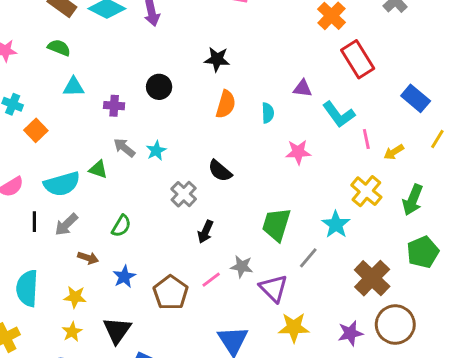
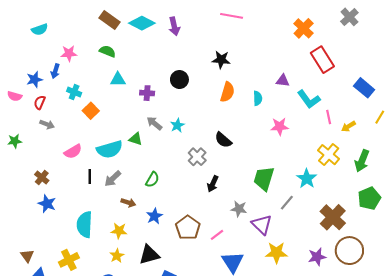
pink line: (211, 280) -> (217, 235), moved
black triangle: (117, 330) -> (149, 255), turned 40

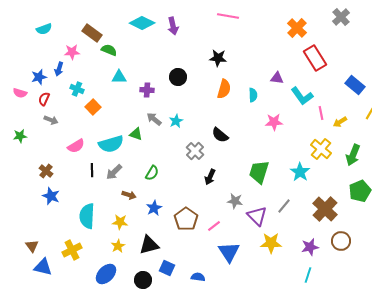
brown rectangle: (110, 20) -> (92, 33), moved
gray line: (287, 203) -> (284, 206), moved
brown circle: (349, 251) -> (341, 241), size x0.7

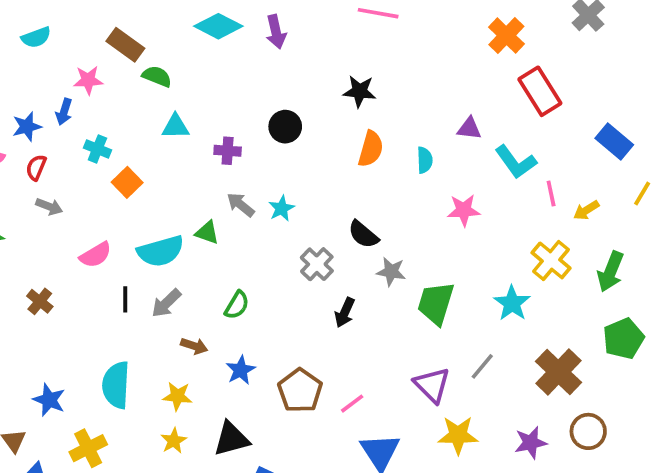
blue star: (51, 196) -> (49, 400), moved
gray star: (235, 201) -> (391, 272), moved

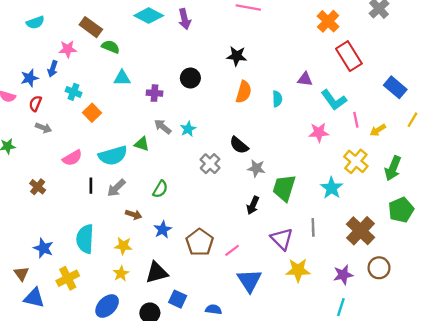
pink star: (464, 210) -> (319, 132), moved
black arrow: (345, 312) -> (253, 205), moved
gray line: (482, 366) -> (313, 227), turned -42

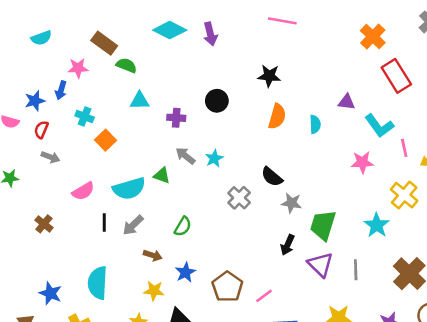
purple triangle: (282, 239) -> (320, 264), moved
yellow star: (123, 246) -> (154, 291), moved

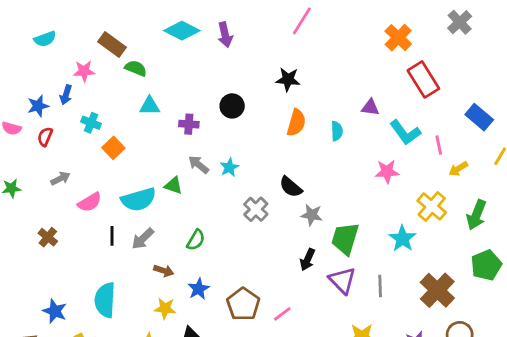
pink line: (282, 21) -> (302, 21), turned -68
pink line: (404, 148) -> (439, 145), moved
gray arrow: (50, 157) -> (60, 179), moved, turned -48

